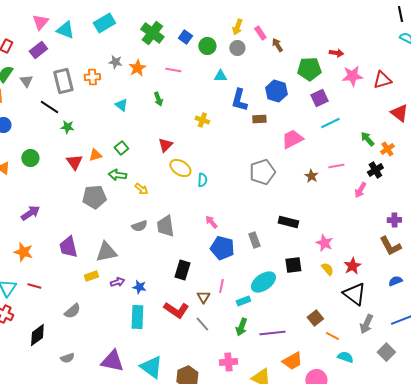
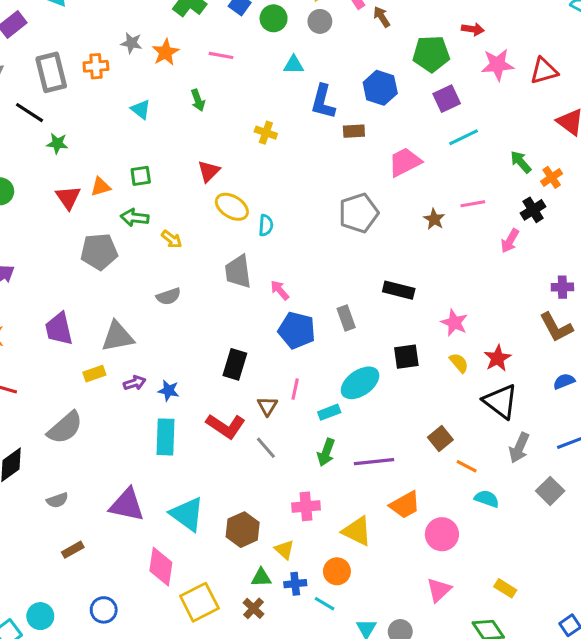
green square: (121, 148) -> (141, 176), turned 32
gray trapezoid: (165, 226) -> (238, 272), moved
gray semicircle: (72, 311) -> (65, 428), size x1.4

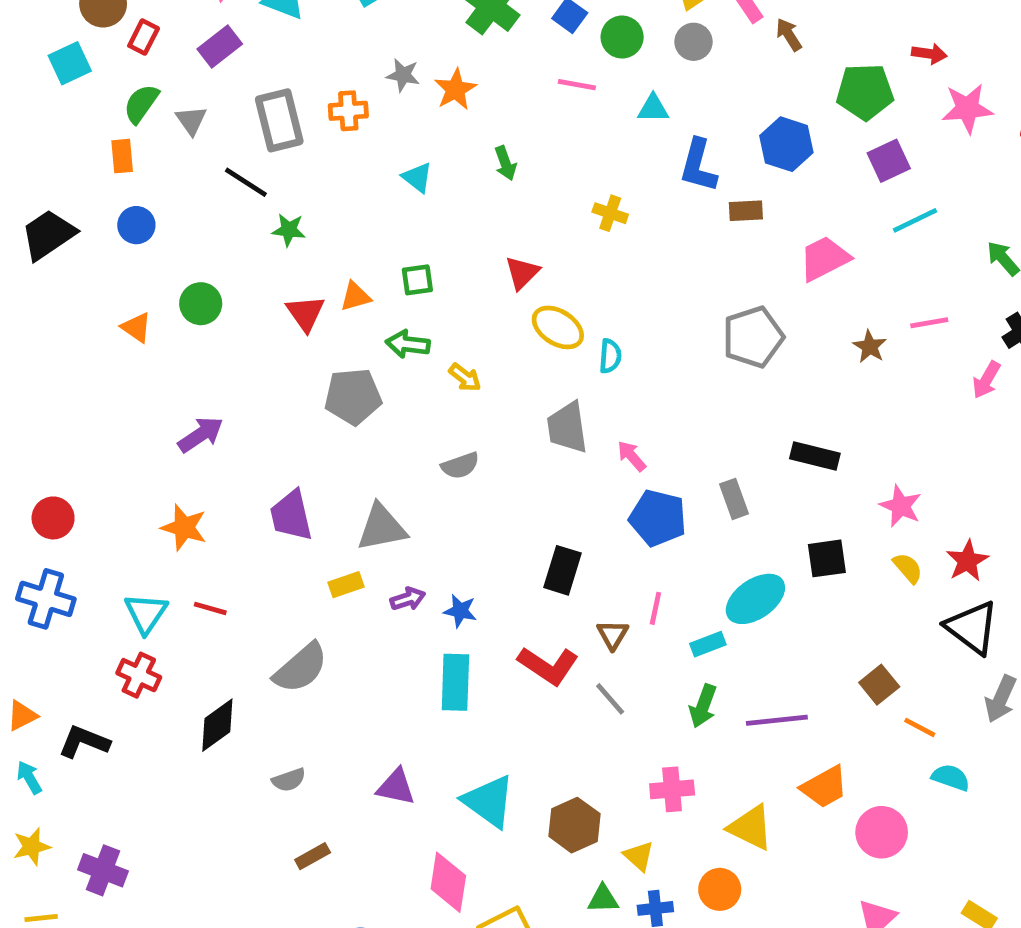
pink line: (221, 55) -> (577, 85), moved
purple triangle: (127, 505) -> (396, 787), size x0.7

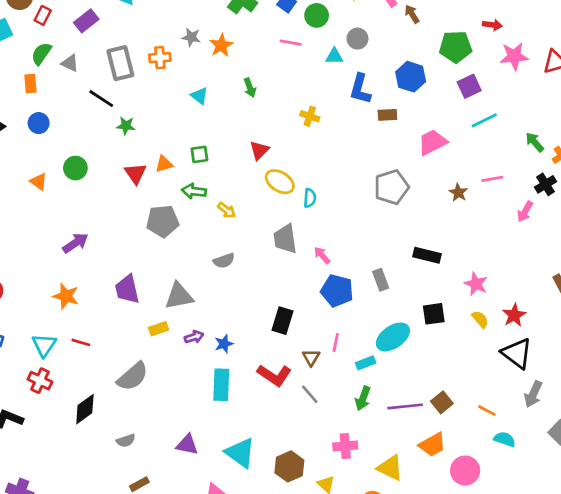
gray circle: (694, 42) -> (357, 39), moved
gray triangle: (191, 120) -> (70, 63), turned -30
blue star: (460, 611) -> (224, 344), turned -30
brown square: (879, 685) -> (442, 402), moved

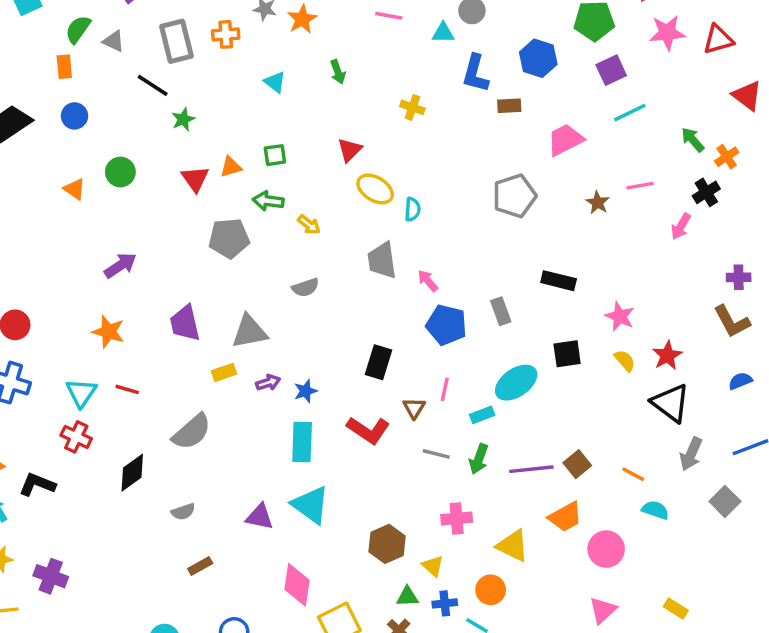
green star: (126, 126) -> (183, 119), turned -30
gray line: (310, 394) -> (436, 454), moved, turned -35
cyan triangle: (240, 453) -> (311, 505), moved

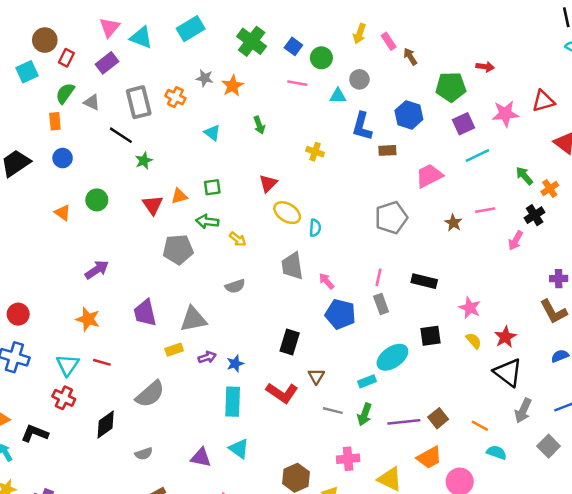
pink star: (667, 33) -> (505, 114), moved
orange cross: (226, 34) -> (175, 97), turned 30
pink line: (445, 389) -> (378, 277), moved
cyan triangle: (311, 505) -> (239, 449), size x0.7

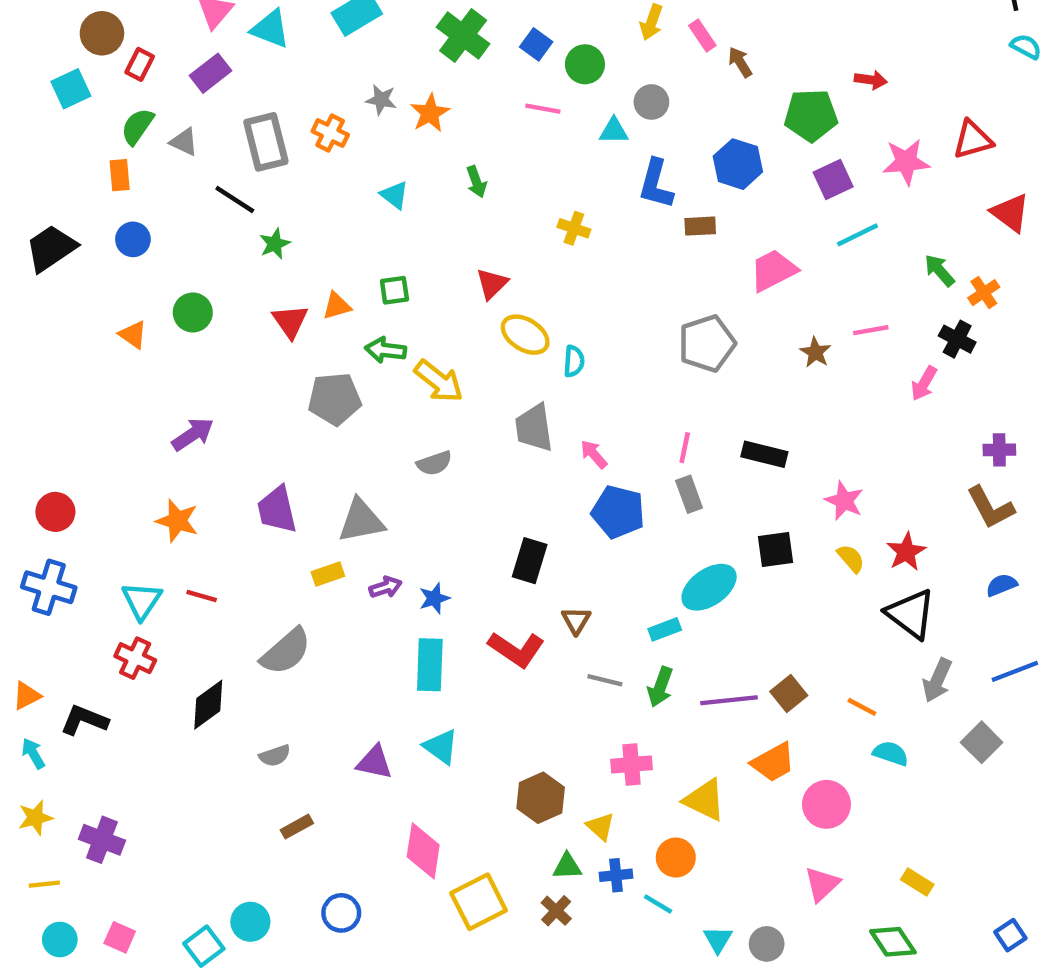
black cross: (535, 215) -> (957, 339), turned -30
yellow arrow: (238, 239) -> (439, 381), size x1.6

